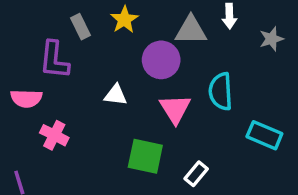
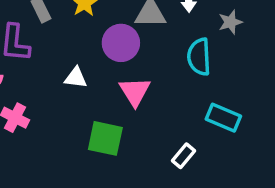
cyan semicircle: (221, 91) -> (199, 57), moved
white rectangle: (196, 174) -> (183, 156), moved

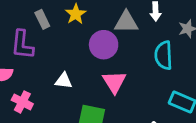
white triangle: (76, 78) -> (64, 81), moved

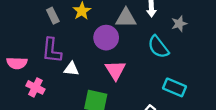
purple L-shape: (22, 45) -> (52, 50), moved
cyan semicircle: (164, 55) -> (158, 47), turned -35

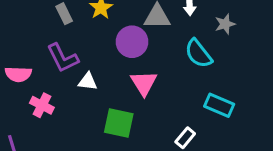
purple L-shape: (52, 50) -> (63, 58), turned -32

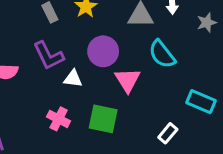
purple circle: (132, 42) -> (103, 51), moved
cyan semicircle: (198, 54) -> (162, 54), moved
pink cross: (42, 105) -> (59, 119), moved

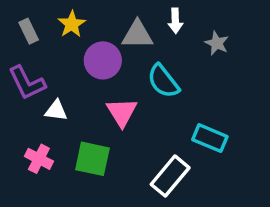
gray star: (207, 23) -> (217, 43), turned -30
purple circle: (103, 51) -> (103, 60), moved
white rectangle: (168, 133) -> (170, 176), size x1.6

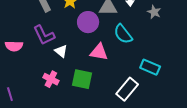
white triangle: (56, 110) -> (61, 51), turned 32
pink triangle: (122, 112) -> (99, 52), turned -48

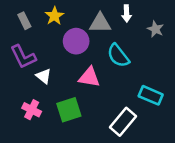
green square: (82, 79) -> (69, 110), turned -30

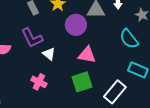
cyan semicircle: (118, 56) -> (129, 39), moved
green square: (69, 110) -> (82, 82), moved

